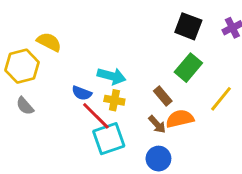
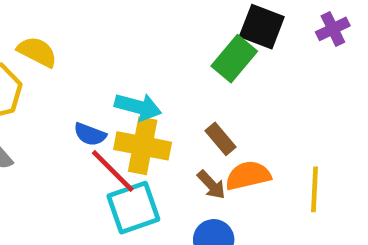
green rectangle: (188, 68) -> (234, 59), moved
yellow line: (221, 99) -> (314, 189), moved, turned -36
yellow cross: (114, 100) -> (143, 146), size x1.6

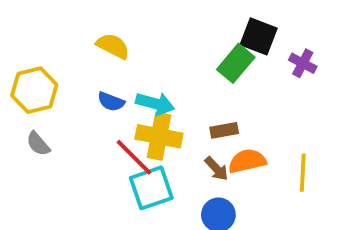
purple cross: (333, 29) -> (303, 63), moved, turned -36
yellow semicircle: (37, 52) -> (113, 46), moved
blue semicircle: (90, 134) -> (111, 102), moved
brown rectangle: (221, 139) -> (224, 130), turned -60

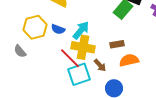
yellow hexagon: (34, 90) -> (35, 27), moved
cyan arrow: (155, 104) -> (81, 30), turned -66
brown arrow: (216, 169) -> (100, 65), moved

